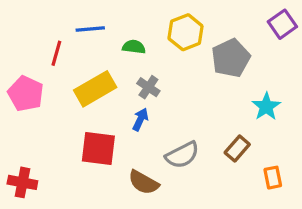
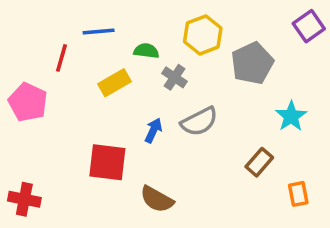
gray cross: (148, 87) -> (175, 77), moved
yellow rectangle: (95, 89) -> (114, 83), moved, size x0.7
gray semicircle: (182, 155) -> (199, 122), moved

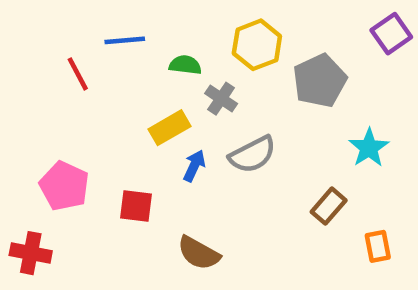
red line: (61, 58) -> (78, 74), turned -44
yellow rectangle: (114, 83) -> (170, 128), moved
pink pentagon: (28, 102) -> (64, 186), moved
red square: (107, 162) -> (136, 206), size x0.7

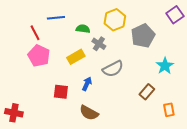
blue arrow: (194, 166) -> (87, 84), moved
pink pentagon: (64, 186) -> (39, 56), moved

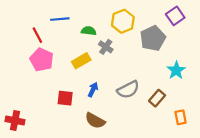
purple square: (175, 15) -> (175, 16), moved
gray semicircle: (113, 69) -> (128, 90), moved

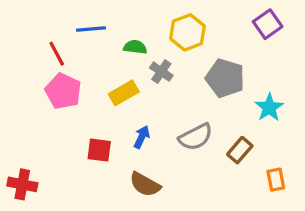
gray pentagon: (153, 38) -> (225, 78), moved, turned -30

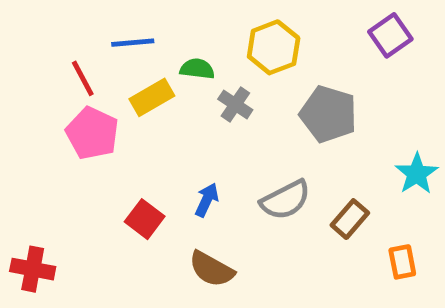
yellow rectangle: (124, 93) -> (152, 97), moved
cyan star: (269, 108) -> (417, 174), moved
red square: (99, 150) -> (145, 219), turned 30

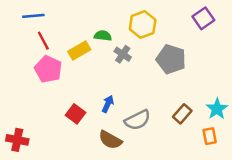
blue line: (133, 43) -> (33, 16), moved
cyan star: (417, 174) -> (217, 109), moved
gray semicircle: (285, 200) -> (138, 120), moved

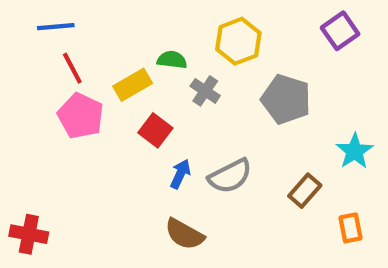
cyan star: (217, 109) -> (355, 151), moved
red square: (76, 114) -> (155, 130), moved
gray semicircle: (138, 120) -> (230, 176), moved

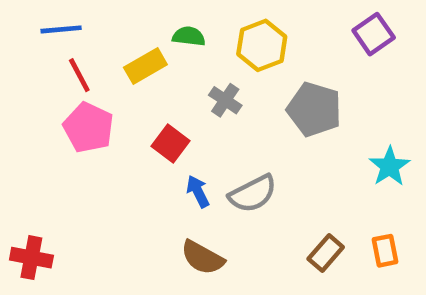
green semicircle: (172, 60) -> (189, 36), moved
yellow rectangle: (133, 85) -> (145, 66), moved
blue arrow: (180, 174) -> (198, 191), turned -52
brown rectangle: (305, 191) -> (326, 253), moved

